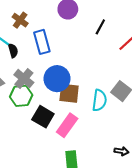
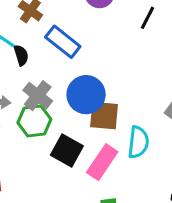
blue rectangle: (42, 42) -> (63, 42), turned -35
cyan semicircle: (99, 100) -> (138, 142), moved

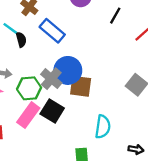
gray cross: (38, 96) -> (51, 79), moved
cyan semicircle: (138, 142) -> (103, 127), moved
pink rectangle: (102, 162) -> (28, 115), moved

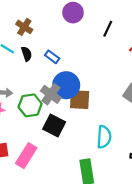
blue rectangle: (52, 31) -> (52, 57), moved, size x0.6
black semicircle: (21, 40) -> (27, 54), moved
pink rectangle: (28, 115) -> (26, 156), moved

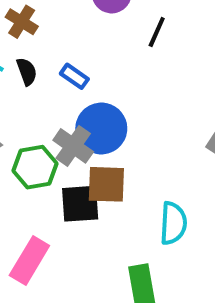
black line: (108, 29) -> (157, 32), moved
brown square: (80, 100) -> (106, 184), moved
black square: (54, 126) -> (80, 204), turned -30

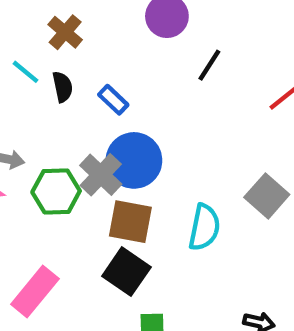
black square: (80, 204) -> (126, 272), moved, turned 30
cyan semicircle: (173, 223) -> (204, 227), moved

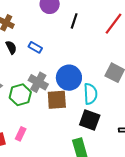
blue circle: (134, 160) -> (69, 78), moved
black square: (126, 272) -> (90, 120), moved
pink rectangle: (35, 292) -> (21, 134), moved, size x0.6

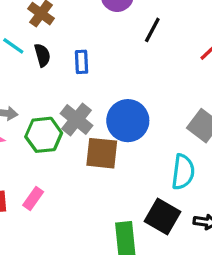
blue rectangle: (35, 47) -> (82, 62), turned 48
cyan semicircle: (90, 94) -> (183, 172), moved
black square: (90, 120) -> (163, 217), moved

